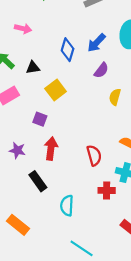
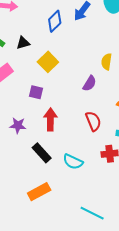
blue diamond: (68, 50) -> (55, 21), turned 35
purple semicircle: (101, 70) -> (90, 83), moved
cyan semicircle: (67, 206) -> (73, 162), moved, turned -60
orange rectangle: (18, 225) -> (39, 192), moved, turned -60

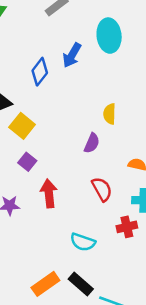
yellow square: (48, 62) -> (22, 126), moved
purple square: (36, 92) -> (27, 162), turned 32
black rectangle: (42, 153) -> (81, 284), moved

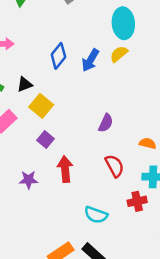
blue arrow: (72, 55) -> (90, 60), moved
yellow semicircle: (110, 114) -> (119, 54), moved, turned 48

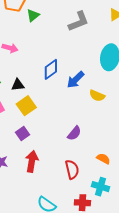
yellow semicircle: (119, 54) -> (97, 96), moved, turned -133

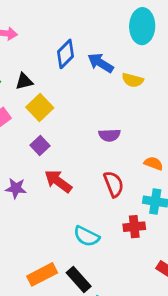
blue arrow: (76, 80) -> (101, 63), turned 84
purple semicircle: (74, 133) -> (109, 135), turned 56
red arrow: (32, 161) -> (58, 181), turned -55

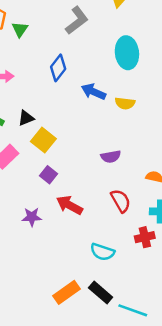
blue diamond: (65, 54) -> (58, 68), moved

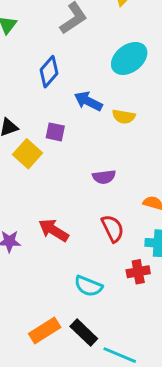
cyan ellipse: (127, 53) -> (129, 58), turned 56
purple square: (49, 175) -> (55, 132), moved, turned -30

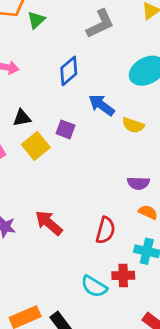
purple semicircle: (104, 177) -> (138, 183), moved
red semicircle: (113, 228) -> (105, 230), turned 32
cyan semicircle: (88, 286) -> (94, 286), moved

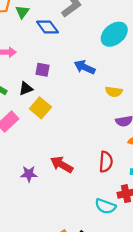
blue diamond: (69, 71) -> (47, 27), moved, turned -75
yellow semicircle: (133, 125) -> (114, 92), moved
purple square: (65, 129) -> (43, 70), moved

